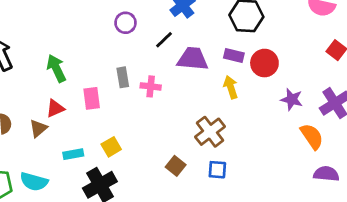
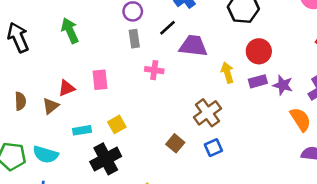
purple rectangle: (234, 55) -> (258, 81), moved, turned -30
green arrow: (56, 68) -> (70, 31), moved
gray rectangle: (123, 77) -> (134, 39), moved
blue square: (217, 170) -> (213, 148), turned -30

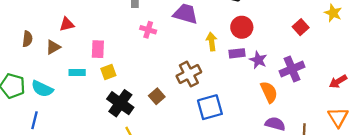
pink rectangle: (100, 80) -> (98, 49), moved
red triangle: (67, 88) -> (67, 24), moved
blue square: (213, 148) -> (210, 107), moved, size x1.6
black cross: (106, 159) -> (120, 103), moved, turned -35

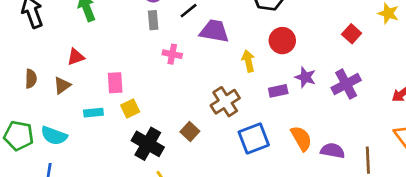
purple rectangle: (237, 53) -> (278, 91), moved
orange semicircle: (269, 92) -> (301, 138), moved

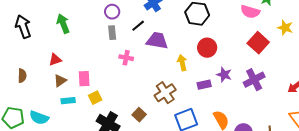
red square: (352, 34) -> (258, 43), size x1.5
brown triangle: (62, 85) -> (60, 81), moved

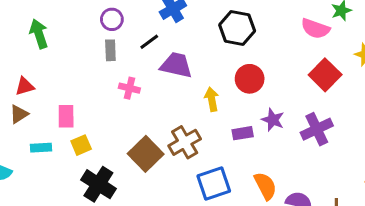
brown triangle: (60, 81) -> (19, 114), moved
brown square: (139, 115) -> (146, 154), moved, size x1.6

